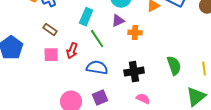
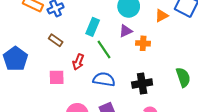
pink square: (51, 55) -> (57, 77), moved

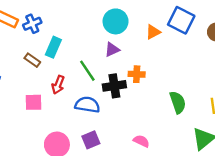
cyan rectangle: (93, 27) -> (53, 47), moved
orange cross: (143, 43) -> (137, 74), moved
black cross: (142, 83) -> (114, 86), moved

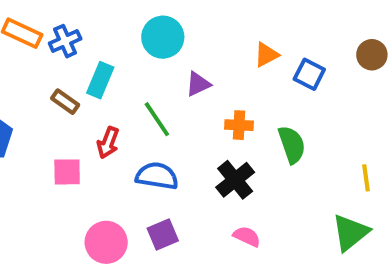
blue square: (181, 20) -> (309, 74), moved, size x0.7
cyan circle: (116, 21) -> (163, 37), moved
black cross: (114, 86) -> (235, 180), moved, turned -30
green semicircle: (178, 102) -> (292, 145), moved

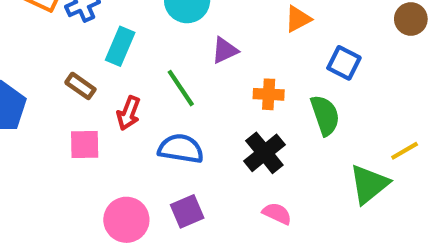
blue square: (309, 74) -> (344, 63), moved
brown rectangle: (65, 102) -> (80, 86), moved
yellow line: (366, 178) -> (405, 151), turned 68
green triangle: (350, 233) -> (369, 184), moved

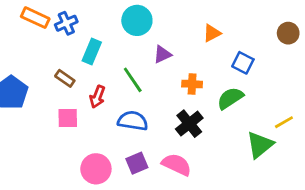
green semicircle: (325, 115) -> (230, 98), turned -104
pink semicircle: (277, 213) -> (177, 165), moved, size x1.5

